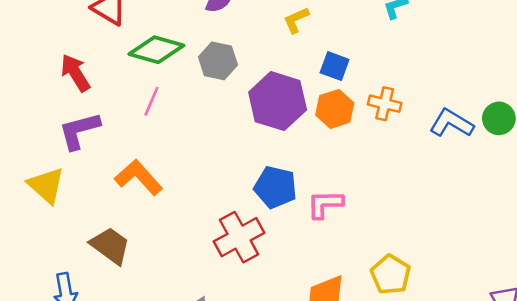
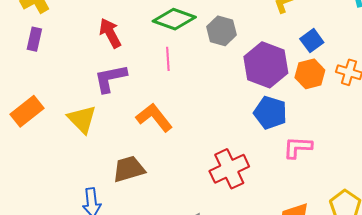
blue square: (335, 66) -> (312, 41), turned 30
pink line: (151, 101) -> (168, 59), turned -30
blue pentagon: (275, 187) -> (270, 113), moved
brown trapezoid: (110, 246) -> (129, 169), turned -56

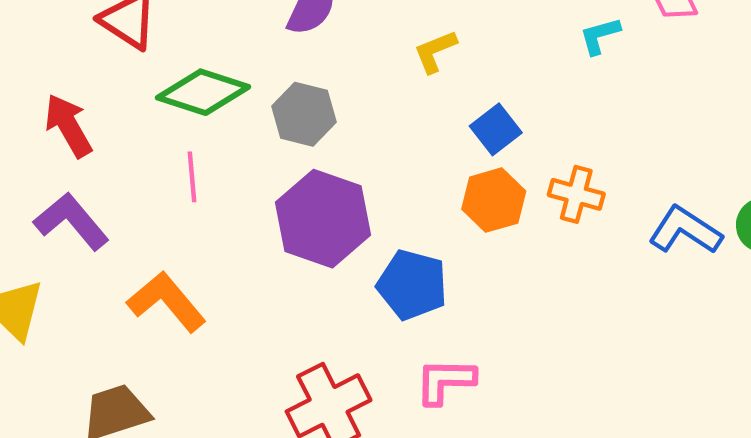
purple hexagon: (266, 65) -> (323, 219), moved
purple L-shape: (110, 78) -> (71, 221), turned 63
pink L-shape: (298, 147) -> (445, 381), moved

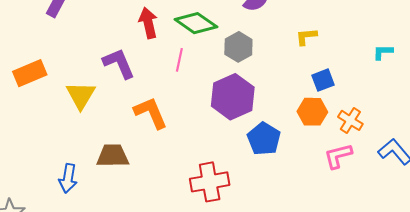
red arrow: (68, 126) -> (148, 23), moved
pink L-shape: (445, 381) -> (338, 156), moved, turned -32

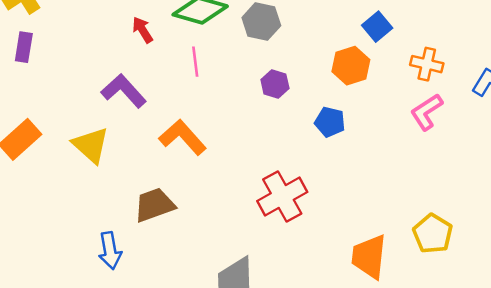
red arrow: (148, 23) -> (143, 30), size x0.7
purple hexagon: (233, 97) -> (275, 84), size x0.5
orange hexagon: (312, 112) -> (351, 66), moved
blue pentagon: (264, 139) -> (330, 122), size x0.7

